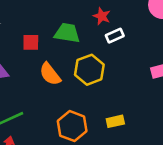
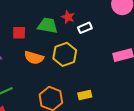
red star: (102, 16) -> (68, 17), moved
orange semicircle: (50, 74) -> (34, 58), turned -36

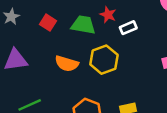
red square: (19, 33) -> (48, 23), moved, turned 32

